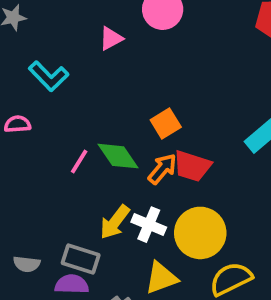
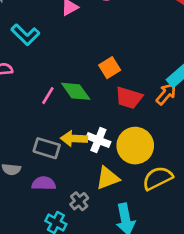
orange arrow: (162, 169) -> (166, 94), moved
yellow arrow: (115, 222) -> (74, 139), turned 55
gray rectangle: (81, 259) -> (47, 148), moved

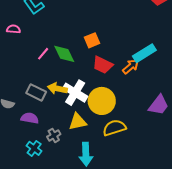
white cross: (98, 140) -> (75, 93), size x1.4

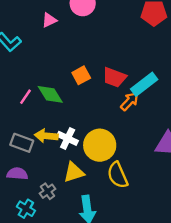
red trapezoid: (103, 65) -> (114, 77), moved
white cross: (75, 93) -> (68, 138), size x0.7
yellow semicircle: (114, 128) -> (118, 175), turned -90

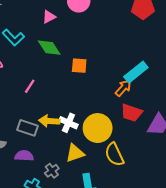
orange square: (81, 75) -> (79, 66), turned 35
red trapezoid: (114, 77) -> (132, 113), moved
green diamond: (50, 94) -> (49, 48), moved

